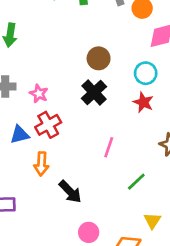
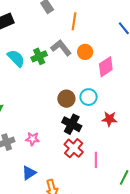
cyan circle: (146, 73) -> (89, 97), moved
red cross: (48, 125) -> (74, 148), moved

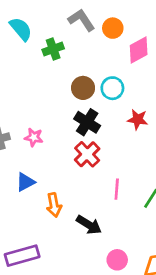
green cross: (39, 56) -> (53, 49), moved
pink line: (96, 160) -> (117, 189), moved

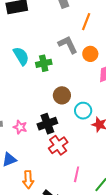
cyan semicircle: (21, 29) -> (21, 56), moved
cyan circle: (112, 88) -> (83, 111), moved
black cross: (87, 122) -> (47, 124), moved, turned 30

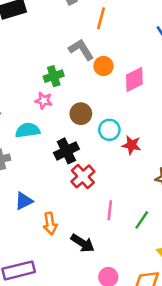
orange circle: (90, 54) -> (103, 66), moved
cyan semicircle: (21, 56) -> (28, 130), moved, turned -60
pink star: (20, 127) -> (44, 101), moved

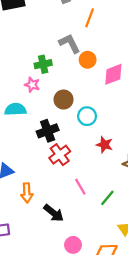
red star: (132, 145) -> (104, 145), moved
pink line: (110, 210) -> (80, 187), turned -42

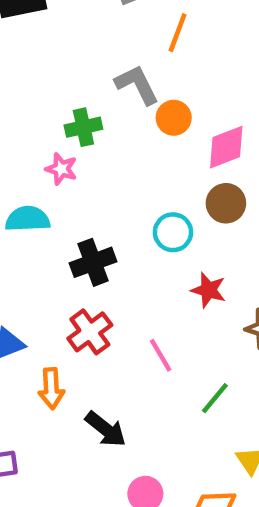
brown circle: (64, 100) -> (226, 203), moved
red cross: (60, 155) -> (90, 332), moved
pink line: (80, 187) -> (161, 355), moved

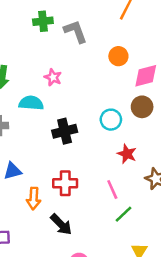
gray L-shape: (137, 85) -> (76, 32), moved
green cross: (83, 127) -> (43, 21), moved
red cross: (90, 332) -> (65, 183), moved, turned 30
pink line: (161, 355) -> (112, 190), moved

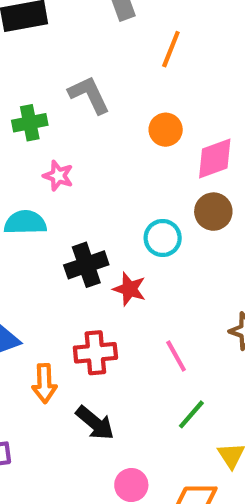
green cross: (43, 21) -> (30, 123), moved
red star: (127, 154) -> (129, 289), moved
green line: (124, 214) -> (191, 414), moved

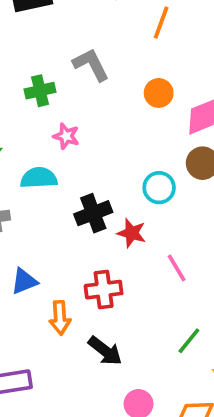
pink line: (176, 356) -> (177, 268), moved

